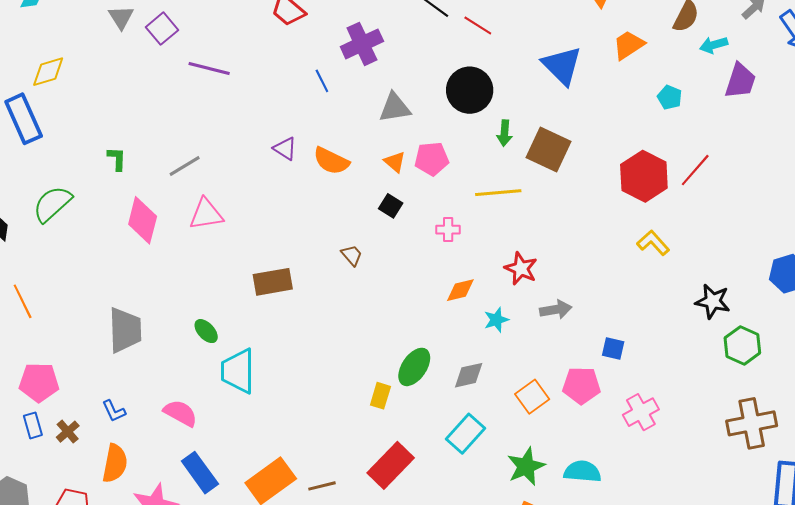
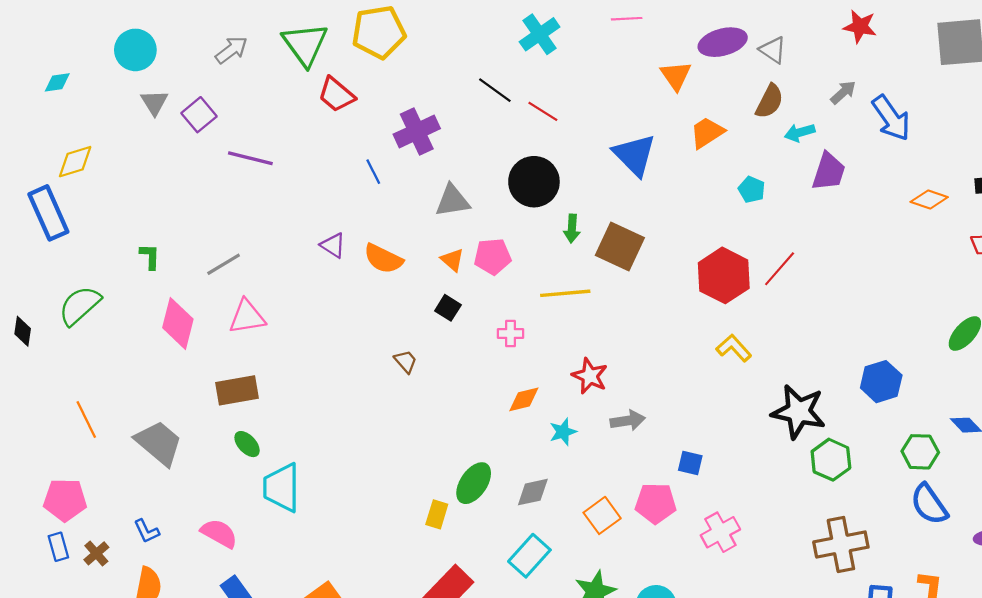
brown rectangle: (273, 282) -> (237, 390), moved
orange line: (23, 301) -> (86, 419), moved
black star: (713, 301) -> (799, 412), size x1.4
gray trapezoid: (125, 330) -> (159, 443), turned -48

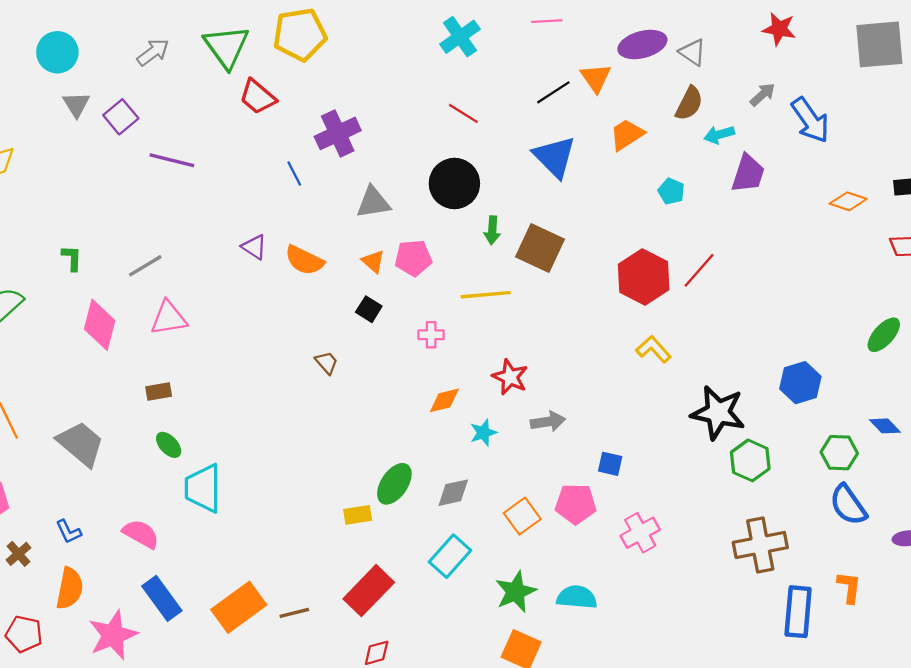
black line: (495, 90) -> (553, 92), moved, turned -69
brown rectangle: (237, 390) -> (159, 391), size x0.6
yellow rectangle: (437, 514) -> (358, 515), turned 64

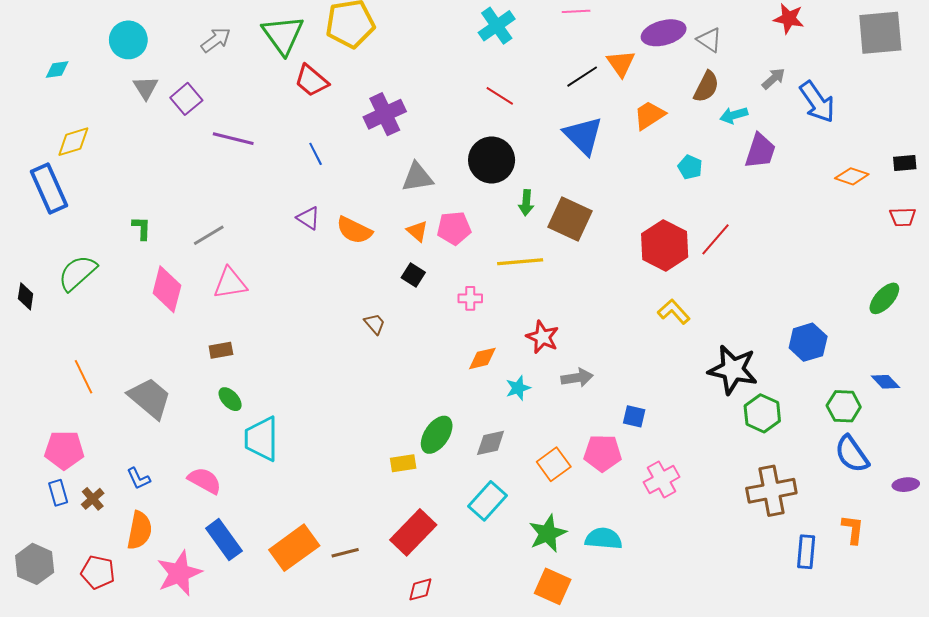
blue line: (294, 173) -> (316, 154), moved
blue rectangle: (798, 612) -> (806, 552), size x0.7

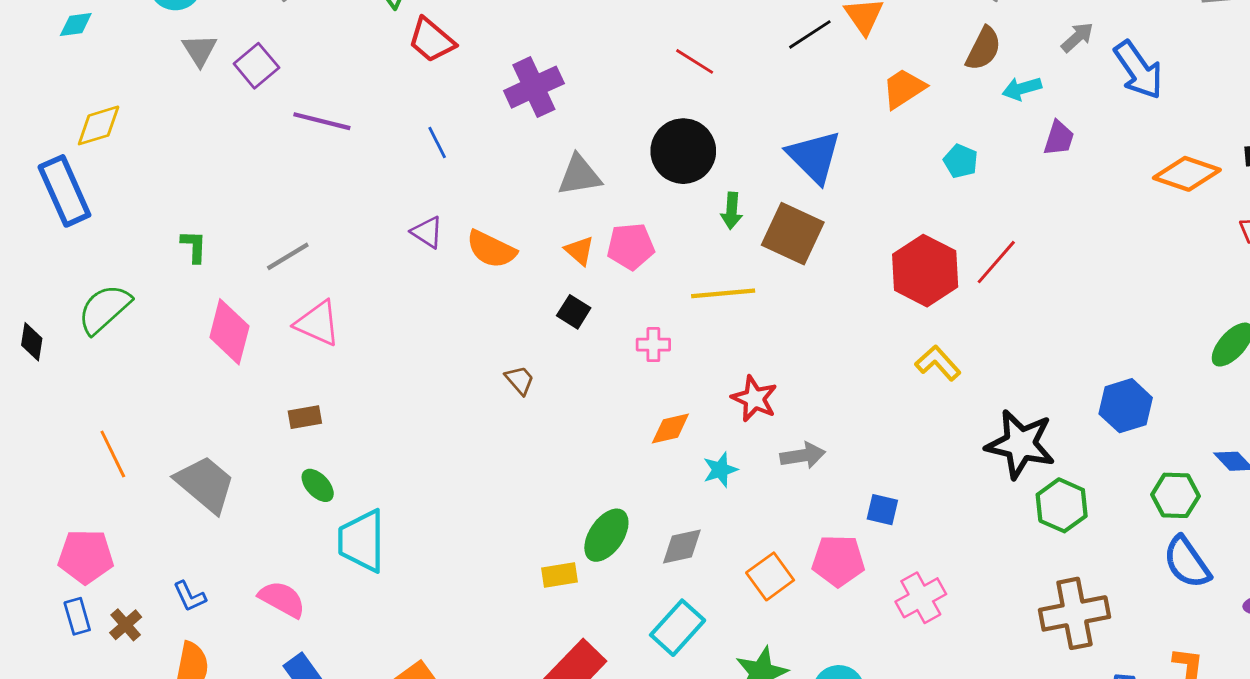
blue triangle: (583, 136) -> (814, 157), moved
purple trapezoid: (760, 151) -> (1059, 138), size x0.7
orange diamond: (852, 176) -> (1187, 174), size x1.4
pink triangle: (230, 283) -> (318, 323), turned 33

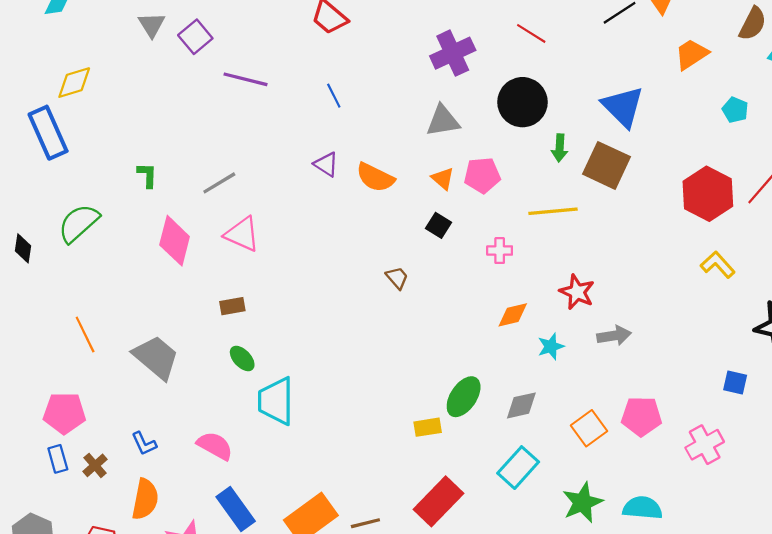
purple cross: (534, 87) -> (453, 53), moved
blue square: (882, 510) -> (735, 382), moved

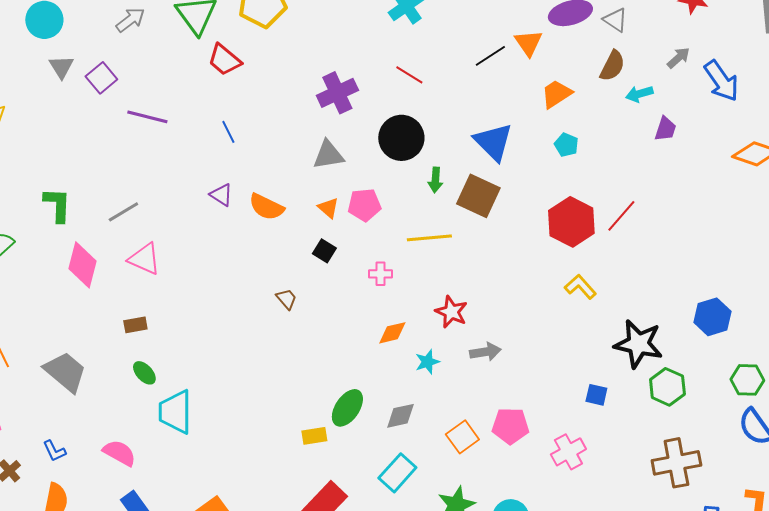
cyan pentagon: (735, 110) -> (566, 145), moved
green L-shape: (147, 175) -> (57, 205), size x1.5

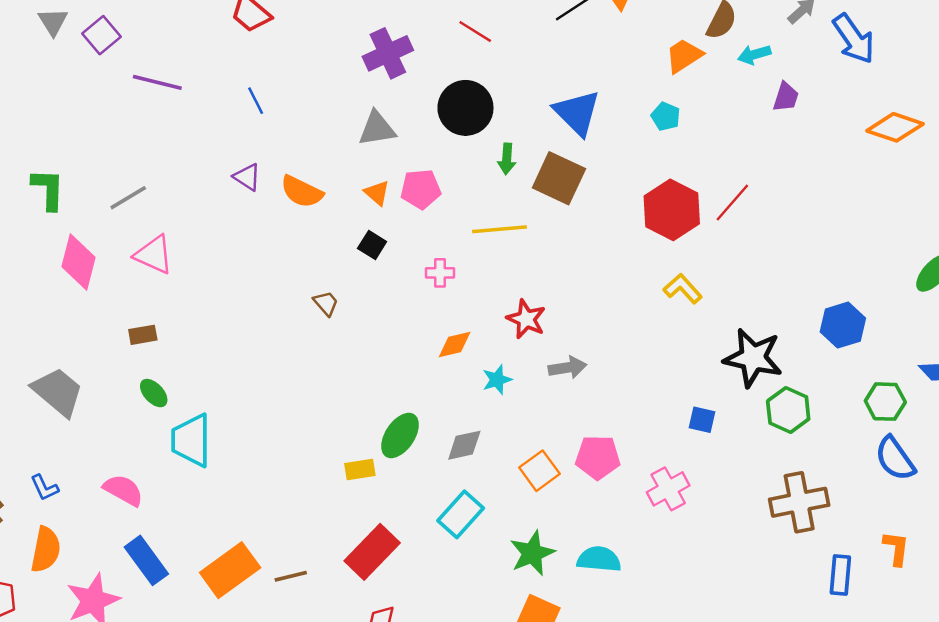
orange trapezoid: (556, 94) -> (684, 56), moved

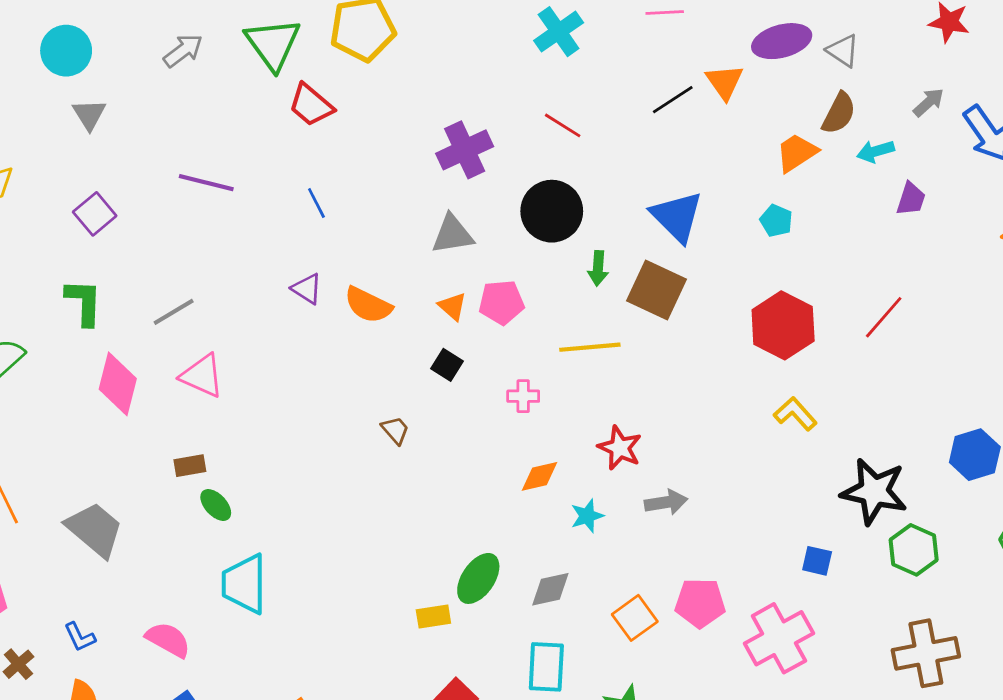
purple square: (102, 35) -> (95, 214), moved
red line: (732, 203) -> (884, 317), moved
green ellipse: (154, 393) -> (216, 505), moved
pink cross: (668, 489) -> (779, 638), size x1.4
cyan rectangle: (461, 514) -> (546, 667), turned -39

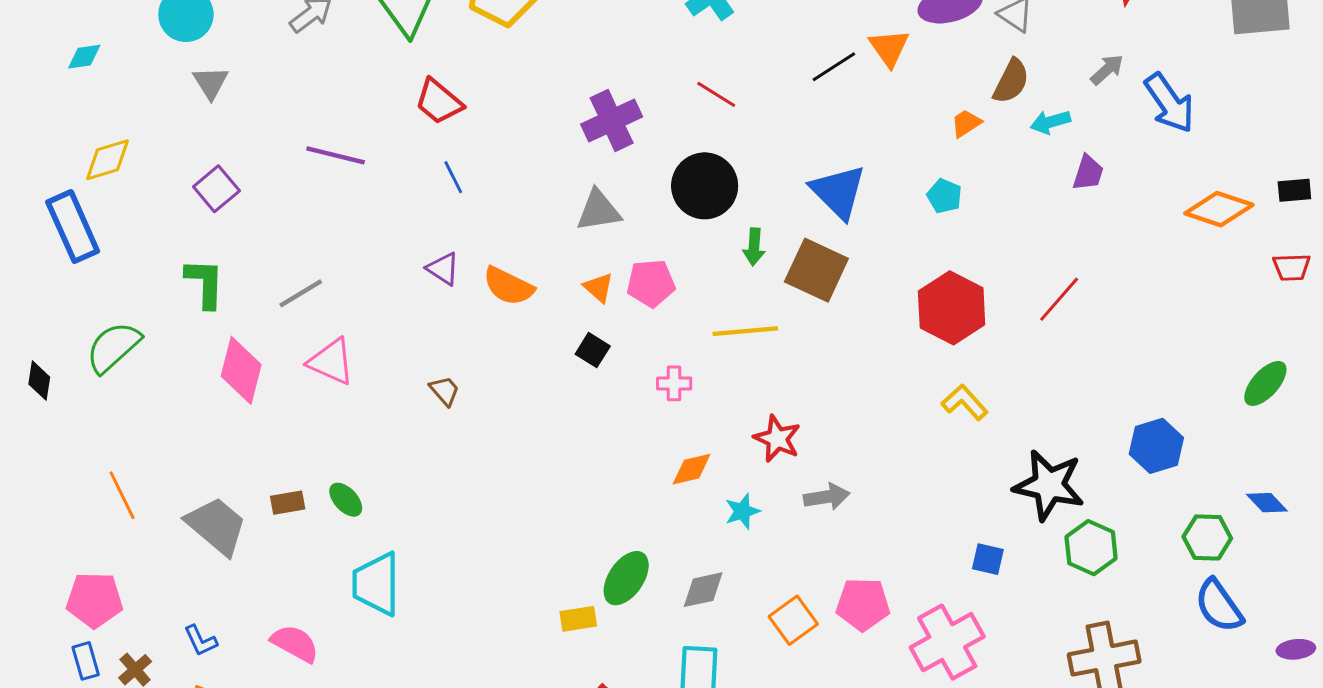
red trapezoid: (311, 105) -> (439, 102), moved
orange trapezoid: (797, 153) -> (966, 123), size x0.7
brown trapezoid: (395, 430) -> (445, 391), moved
brown rectangle: (190, 466) -> (288, 503), moved

